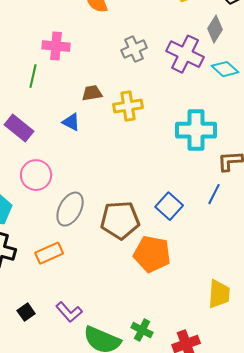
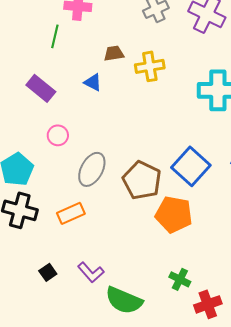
pink circle: (36, 175) -> (58, 135), size x0.7
blue square: (169, 206) -> (191, 166), size x1.4
brown pentagon: (120, 220) -> (142, 180), turned 30
green cross: (142, 330) -> (180, 279), moved

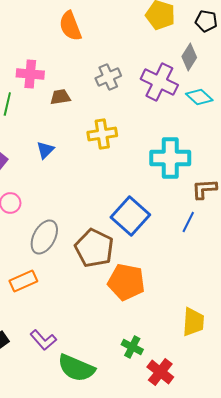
brown trapezoid: (114, 53) -> (60, 97), moved
blue triangle: (93, 82) -> (45, 150), turned 48
blue square: (191, 166) -> (130, 216), moved
red cross: (208, 304) -> (160, 372), turned -32

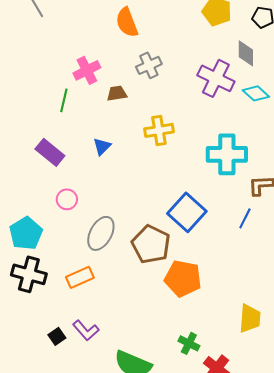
gray diamond: (189, 57) -> (246, 53), turned -32
pink cross: (30, 74) -> (87, 70), turned -32
gray cross: (108, 77) -> (149, 65), moved
purple L-shape: (43, 340) -> (86, 330), moved

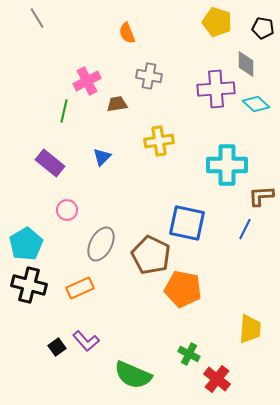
orange semicircle: (127, 22) -> (127, 33), size x0.7
gray cross: (149, 65) -> (149, 76), turned 35
purple cross: (216, 78) -> (216, 89), turned -30
blue square: (187, 212) -> (187, 223), turned -30

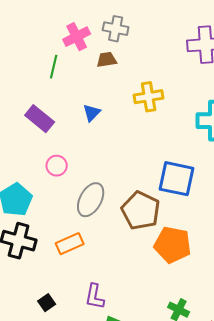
gray cross: (149, 76) -> (116, 29), moved
purple L-shape: (86, 341) -> (95, 297), moved, turned 52

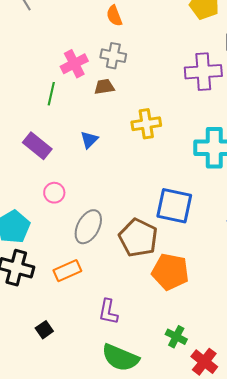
purple L-shape: (95, 297) -> (108, 312), moved

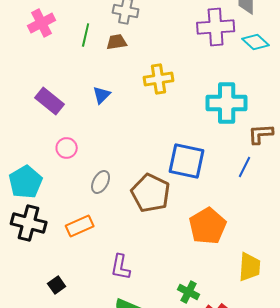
pink cross: (74, 64) -> (42, 23), moved
green line: (51, 94) -> (86, 35), moved
gray ellipse: (88, 227) -> (101, 182), size x0.7
orange pentagon: (170, 272) -> (208, 226), moved, turned 30

